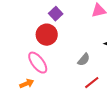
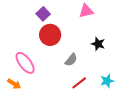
red circle: (47, 35) -> (50, 35), moved
orange arrow: (27, 84) -> (14, 84), turned 56

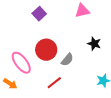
red circle: (50, 35) -> (46, 50), moved
red line: (79, 83) -> (54, 83), moved

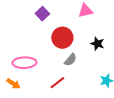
red circle: (46, 50) -> (62, 38), moved
pink ellipse: (21, 63) -> (24, 63), turned -55

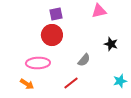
purple square: (42, 14) -> (56, 14), turned 32
red circle: (62, 38) -> (52, 35), moved

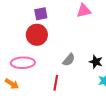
black star: (111, 44) -> (96, 62), moved
red line: (71, 83) -> (56, 83), turned -42

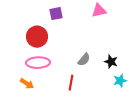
red circle: (37, 35) -> (37, 37), moved

